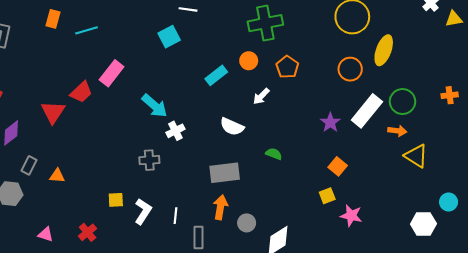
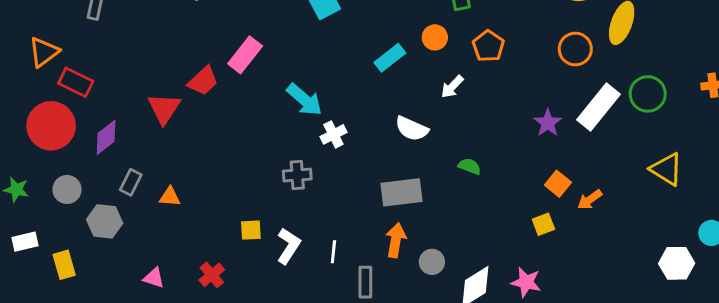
orange arrow: (397, 131) -> (590, 200), moved, turned 138
pink star: (351, 216) -> (526, 282), moved

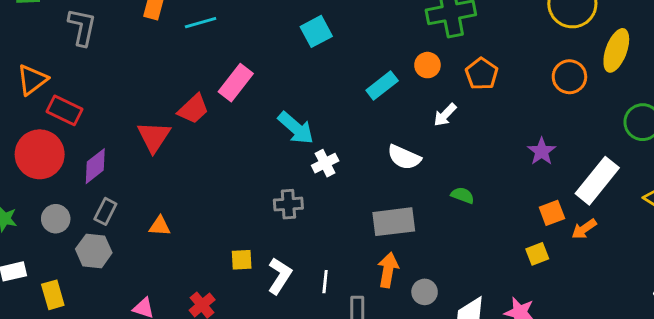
white rectangle: (598, 107) -> (597, 181), moved
gray rectangle: (131, 182) -> (105, 211), moved
orange square: (558, 184) -> (552, 213), turned 30

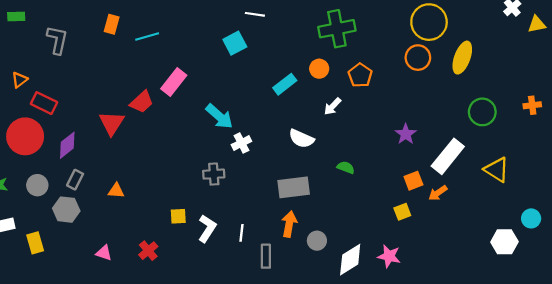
orange circle: (569, 77) -> (418, 58), moved
orange triangle: (32, 80) -> (20, 80), size x0.7

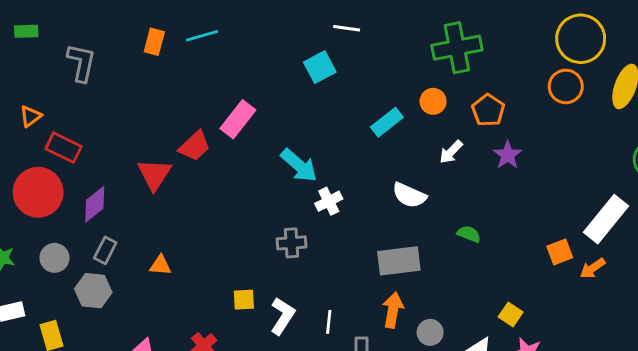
cyan line: (147, 36) -> (202, 36), moved
purple star: (406, 134) -> (508, 155), moved
yellow square: (402, 212) -> (511, 314), moved, turned -35

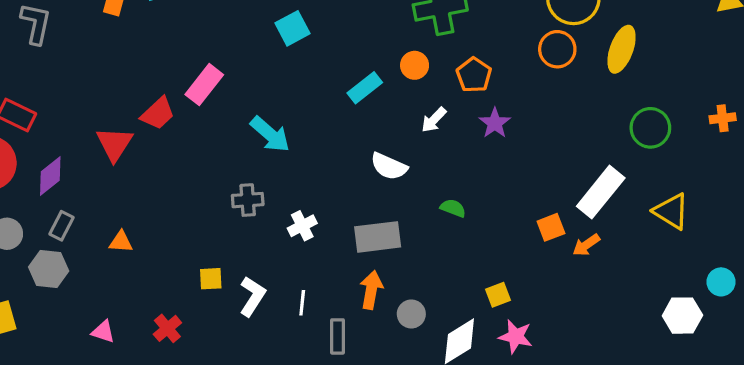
white cross: (329, 201) -> (302, 226), moved
gray cross: (291, 243) -> (248, 200), moved
yellow square: (511, 314) -> (498, 295), turned 35

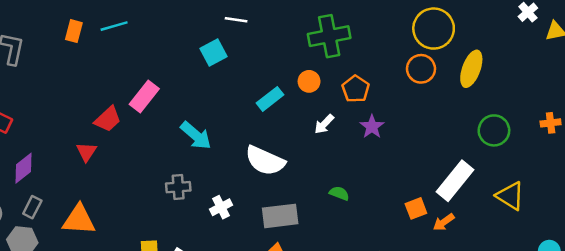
red triangle: (114, 144) -> (86, 152), moved, size x0.7
white semicircle: (389, 166) -> (265, 161), moved, size x1.4
orange triangle: (121, 242) -> (79, 220), size x1.8

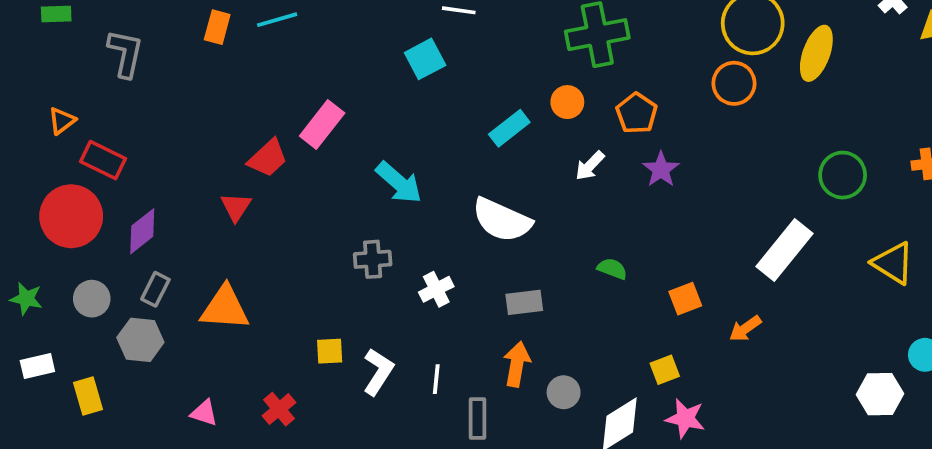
yellow ellipse: (471, 69) -> (816, 53), moved
yellow triangle: (510, 196) -> (893, 263), moved
orange square: (416, 208) -> (685, 299), moved
gray rectangle: (280, 216) -> (524, 302), size x0.7
orange arrow: (444, 222) -> (745, 329), moved

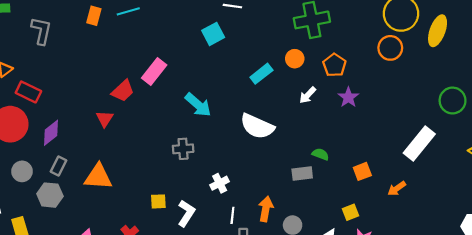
white cross: (436, 289) -> (220, 183), moved
gray rectangle: (524, 302) -> (302, 174), moved
white line: (436, 379) -> (232, 215), moved

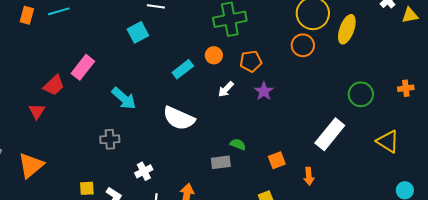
orange pentagon: (334, 65) -> (251, 61), turned 30
orange triangle: (98, 177) -> (31, 165), turned -44
orange arrow: (397, 189) -> (309, 176), turned -60

